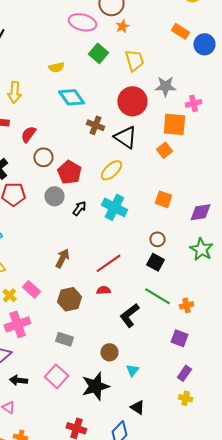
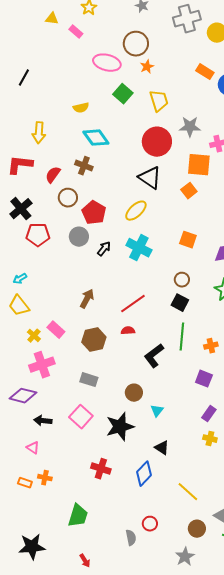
brown cross: (95, 125) -> (84, 166), moved
green line: (157, 296) -> (182, 337), turned 64

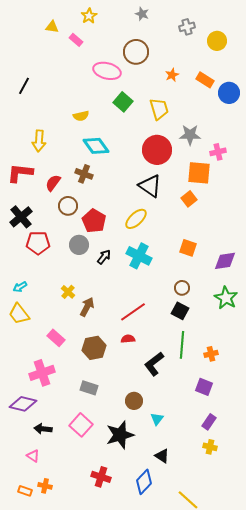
gray cross: (187, 19) -> (187, 27), size x0.6
orange star: (147, 67) -> (172, 75), moved
yellow cross: (34, 336) -> (68, 292), moved

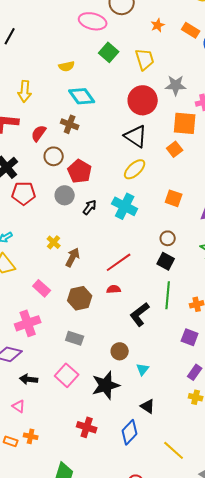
yellow ellipse: (136, 219) -> (135, 169), moved

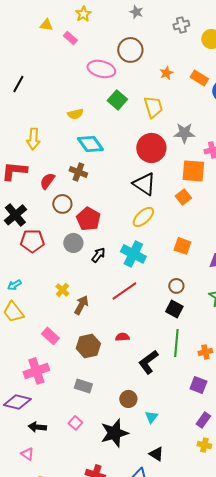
red line: (119, 262) -> (124, 291), moved
pink square: (67, 375) -> (75, 423), size x0.6

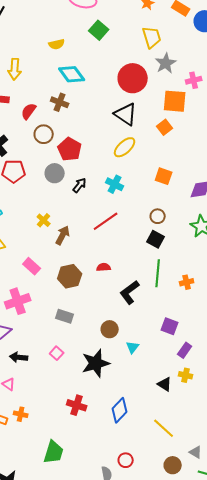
yellow trapezoid: (153, 107) -> (152, 37), moved
gray star: (184, 133) -> (166, 63), turned -30
cyan cross: (133, 254) -> (115, 184), size x0.7
purple square: (198, 385) -> (170, 326), moved
black triangle: (156, 454) -> (165, 384), moved

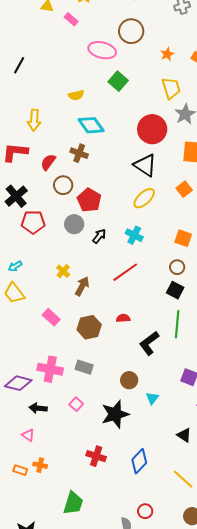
orange square: (165, 127) -> (184, 189), moved
orange square: (164, 176) -> (183, 238), moved
pink cross: (18, 301) -> (50, 369), moved, turned 30

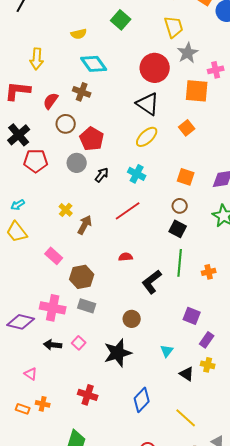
brown hexagon: (89, 327) -> (82, 277), moved
cyan triangle: (152, 398) -> (167, 351), moved
black arrow: (38, 408) -> (53, 345), moved
red cross: (96, 456) -> (88, 395), moved

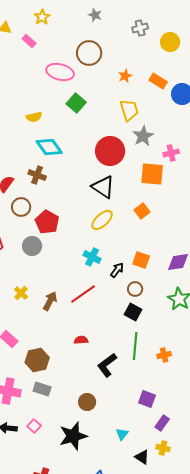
black arrow: (102, 175) -> (117, 270), moved
brown arrow: (85, 225) -> (50, 301), moved

